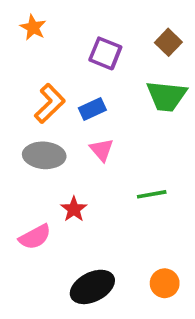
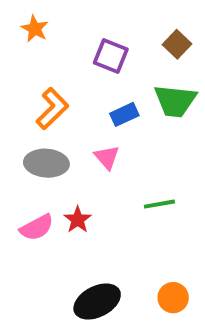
blue rectangle: (92, 109) -> (124, 114), moved
pink semicircle: (35, 237) -> (37, 227), moved

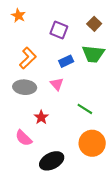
green line: (159, 204) -> (85, 109), turned 42
pink semicircle: (37, 227) -> (24, 138), moved, turned 72
orange circle: (173, 298) -> (92, 143), moved, size x1.6

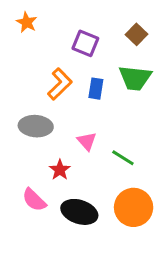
orange L-shape: (28, 58) -> (60, 84), moved
blue rectangle: (66, 61) -> (96, 89), turned -56
pink triangle: (57, 84) -> (87, 141), moved
black ellipse: (52, 161) -> (79, 212), moved, turned 45

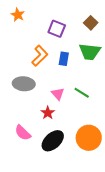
green line: (123, 158) -> (82, 93), moved
red star: (60, 170) -> (48, 113), moved
black ellipse: (79, 212) -> (53, 141), turned -60

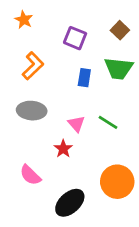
orange L-shape: (40, 56) -> (33, 66), moved
black ellipse: (53, 141) -> (70, 203), moved

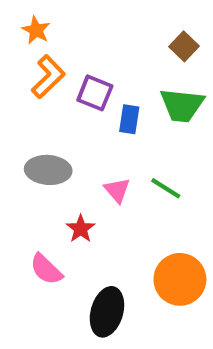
purple square: (75, 38) -> (95, 93), moved
orange L-shape: (33, 66) -> (48, 77), moved
red star: (63, 149) -> (81, 229), moved
black ellipse: (70, 203) -> (107, 312), turned -32

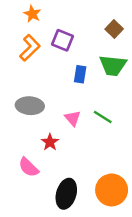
orange star: (36, 30) -> (32, 14), moved
purple square: (95, 93) -> (63, 40), moved
orange circle: (180, 279) -> (112, 190), moved

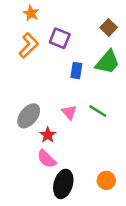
green trapezoid: (113, 65) -> (107, 62), turned -56
gray ellipse: (30, 106) -> (29, 116), moved, turned -55
pink semicircle: (29, 167) -> (47, 159), moved
orange circle: (112, 190) -> (106, 180), size x0.6

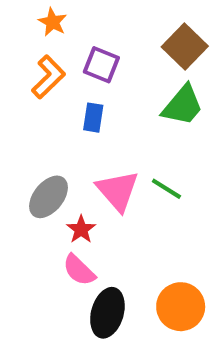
brown square: (109, 27) -> (185, 46), size x1.5
blue rectangle: (76, 70) -> (93, 118), moved
pink triangle: (69, 112) -> (118, 191), size x1.6
orange circle: (106, 180) -> (181, 307), size x1.5

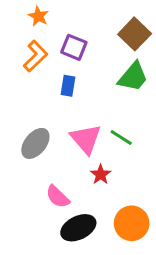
red star: (81, 229) -> (101, 174), moved
black ellipse: (107, 313) -> (78, 228), turned 48

